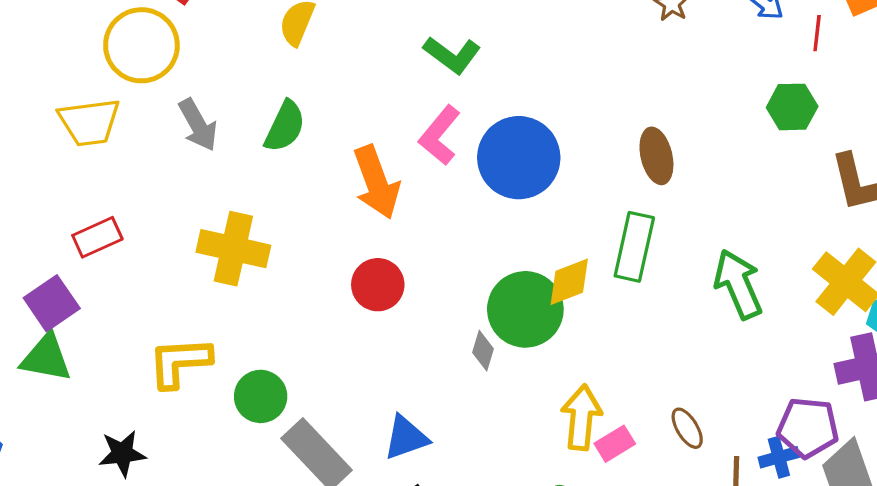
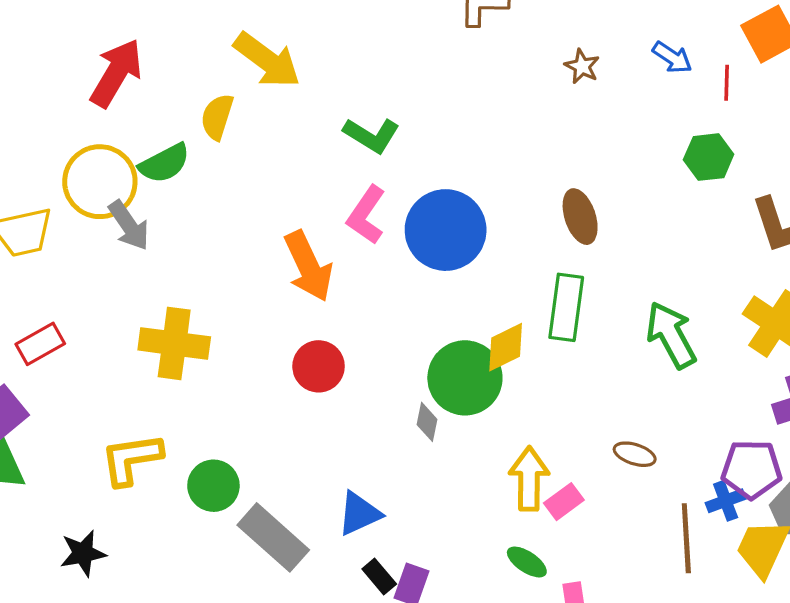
yellow circle: (141, 45) -> (100, 182), moved
green semicircle: (285, 126) -> (164, 163), moved, turned 42
brown ellipse: (687, 428) -> (635, 454), moved, turned -36

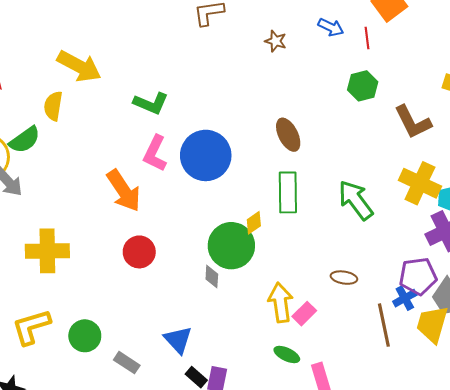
yellow diamond: (506, 347) -> (254, 223), size x0.7
blue triangle: (359, 514) -> (178, 340), turned -40
gray rectangle: (273, 537) -> (127, 363), size x0.6

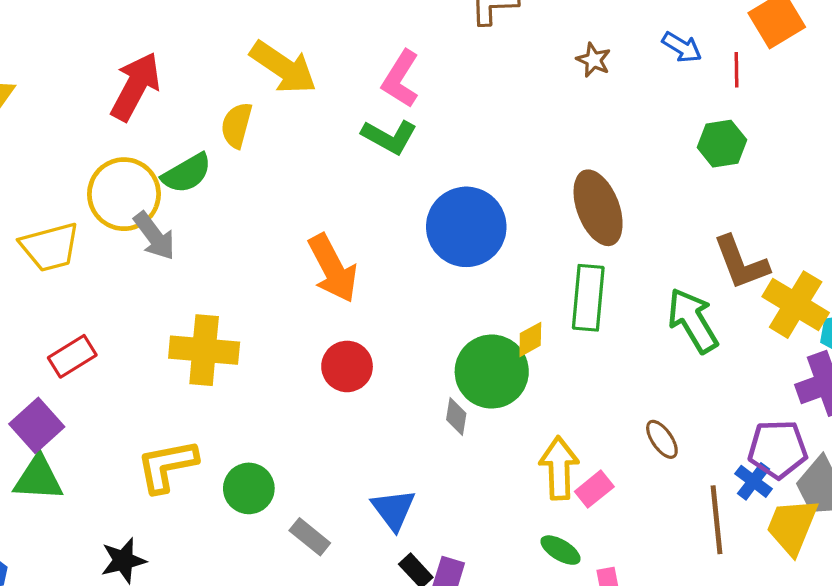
brown L-shape: (413, 122) -> (741, 263), moved
brown ellipse: (288, 135) -> (598, 208), size x1.4
pink L-shape: (155, 153) -> (401, 79), moved
brown ellipse: (344, 278) -> (662, 439), turned 40
blue cross: (405, 298) -> (753, 481), turned -30

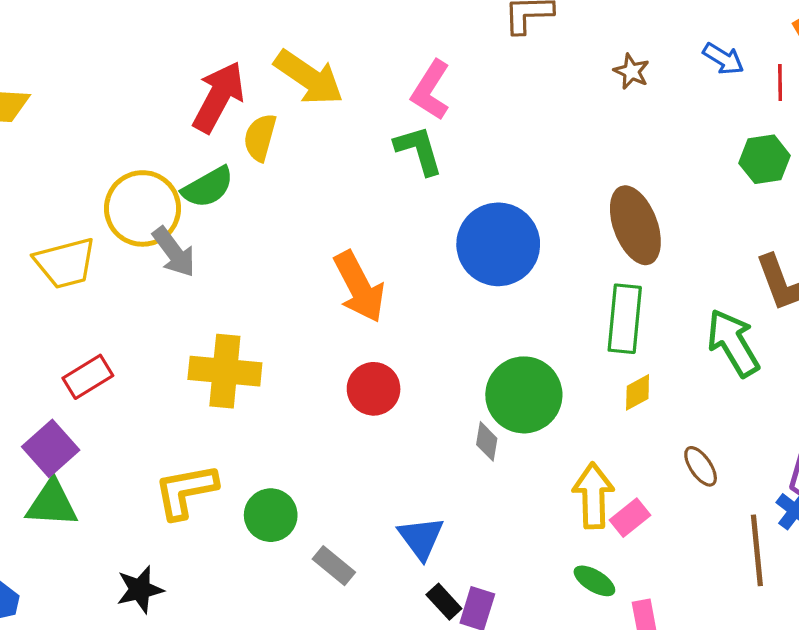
red arrow: (135, 86) -> (218, 97), moved
green L-shape: (389, 137) -> (419, 150), turned -136
yellow diamond: (530, 339) -> (638, 392), moved

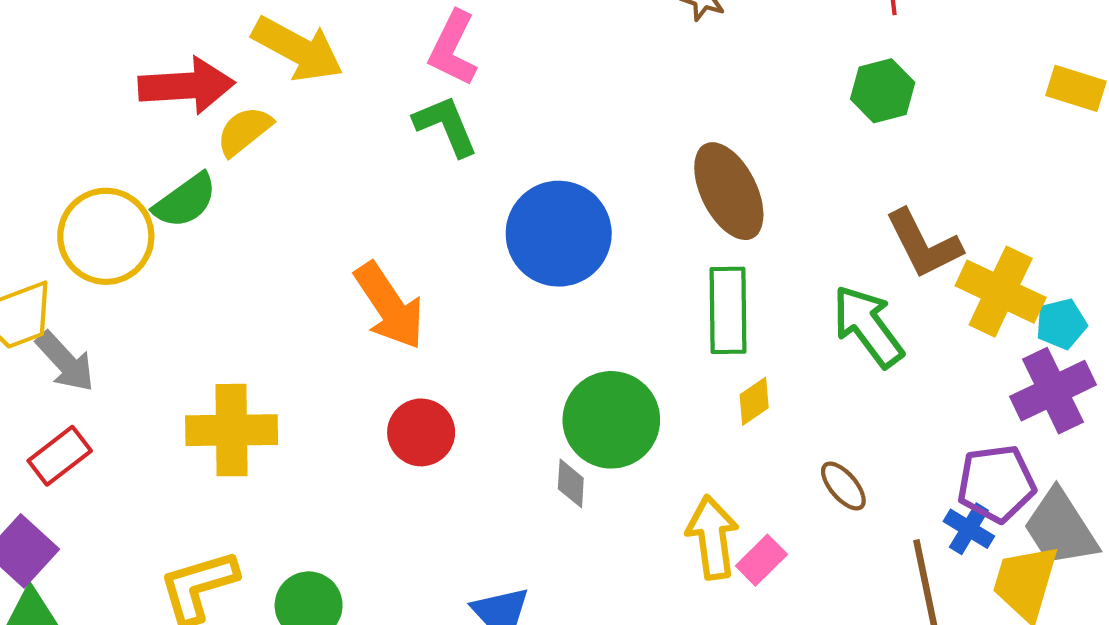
red arrow: (218, 97) -> (187, 86), turned 64
yellow semicircle: (260, 137) -> (244, 131), turned 42
gray arrow: (174, 252) -> (65, 362), moved

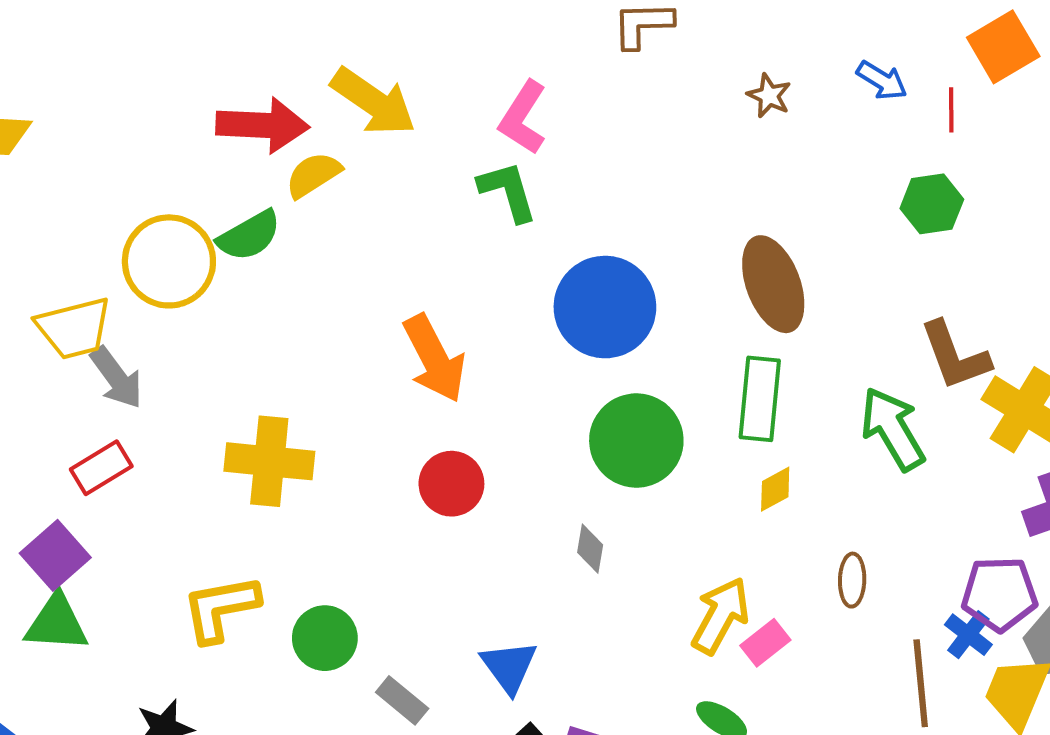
green circle: (611, 420) -> (636, 441), moved
brown ellipse: (843, 486) -> (852, 580), turned 36
yellow arrow: (712, 537) -> (721, 616), turned 30

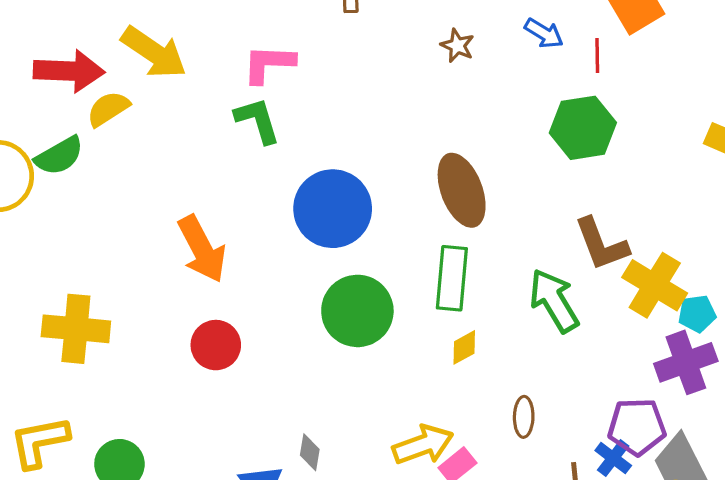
pink L-shape: (523, 118) -> (269, 64), turned 60
green hexagon: (932, 204) -> (583, 128), size x1.4
gray diamond: (590, 549) -> (310, 452), moved
yellow arrow: (721, 616) -> (423, 445), turned 42

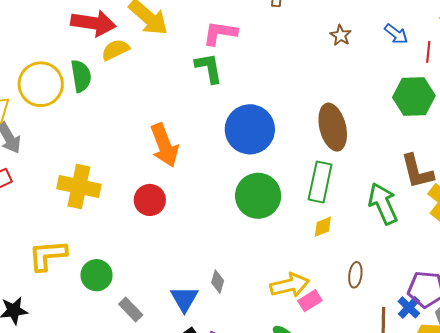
green semicircle: (59, 156) -> (81, 76), turned -76
red circle: (216, 345) -> (150, 200), moved

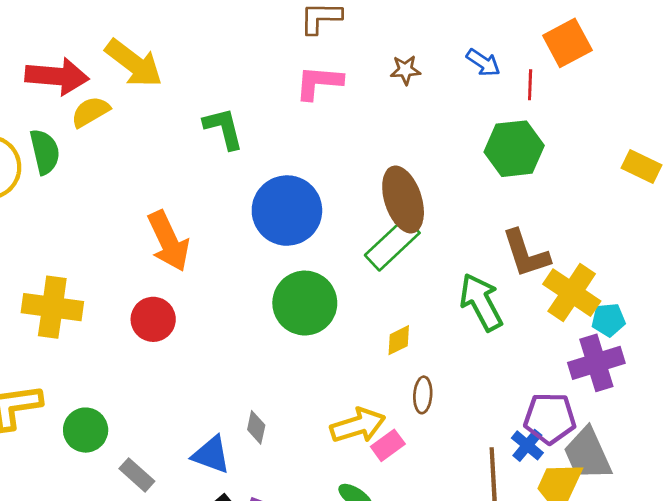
pink L-shape: (220, 33) -> (319, 82), moved
brown star: (341, 35) -> (405, 70), turned -30
green rectangle: (320, 182) -> (392, 244), moved, turned 39
brown ellipse: (355, 275) -> (423, 395), moved
blue triangle: (184, 299) -> (211, 455), turned -36

